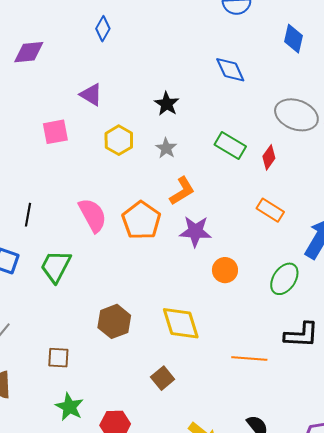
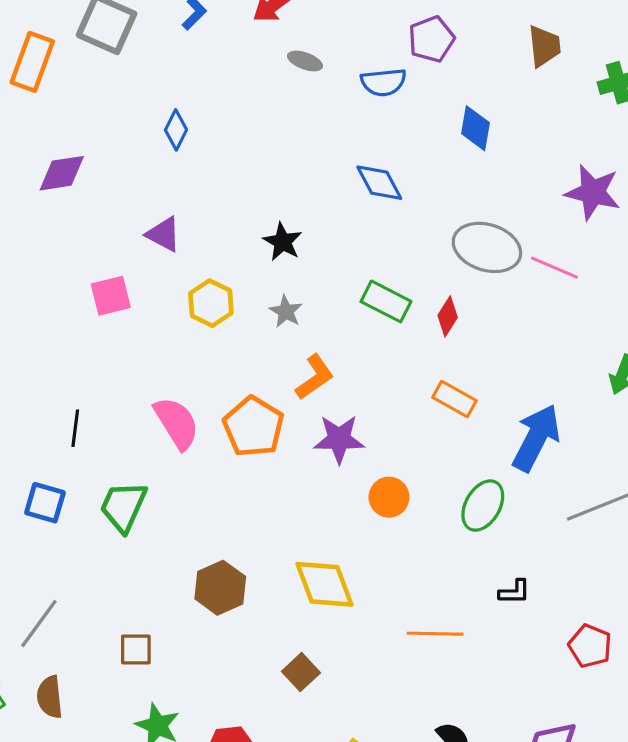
black L-shape: (301, 335) -> (515, 592), size x0.6

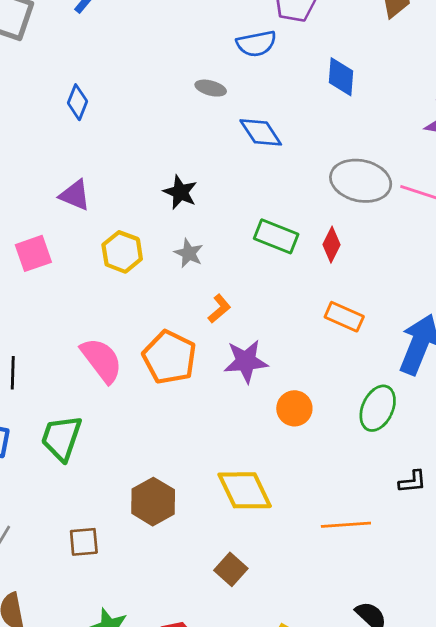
gray ellipse: (305, 61) -> (211, 88), moved
orange L-shape: (315, 377) -> (219, 309), size x0.7
brown square: (136, 649) -> (84, 542), moved

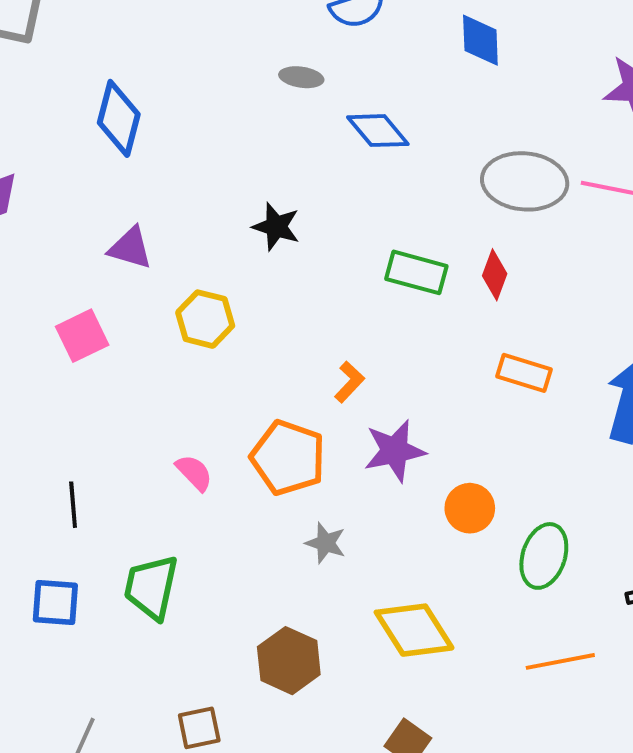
blue diamond: (78, 102) -> (119, 118), size x1.5
gray star: (189, 253) -> (326, 543), moved
pink semicircle: (102, 360) -> (194, 473), size x0.6
green ellipse: (378, 408) -> (544, 556), moved

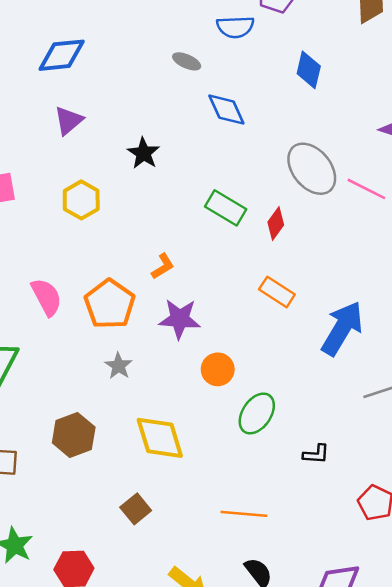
blue diamond: (119, 118) -> (62, 55), turned 54
gray ellipse: (525, 181) -> (312, 169), turned 30
purple triangle: (130, 248) -> (69, 121), moved, turned 48
pink semicircle: (194, 473) -> (46, 297), size x1.4
orange line: (560, 661) -> (244, 514), moved

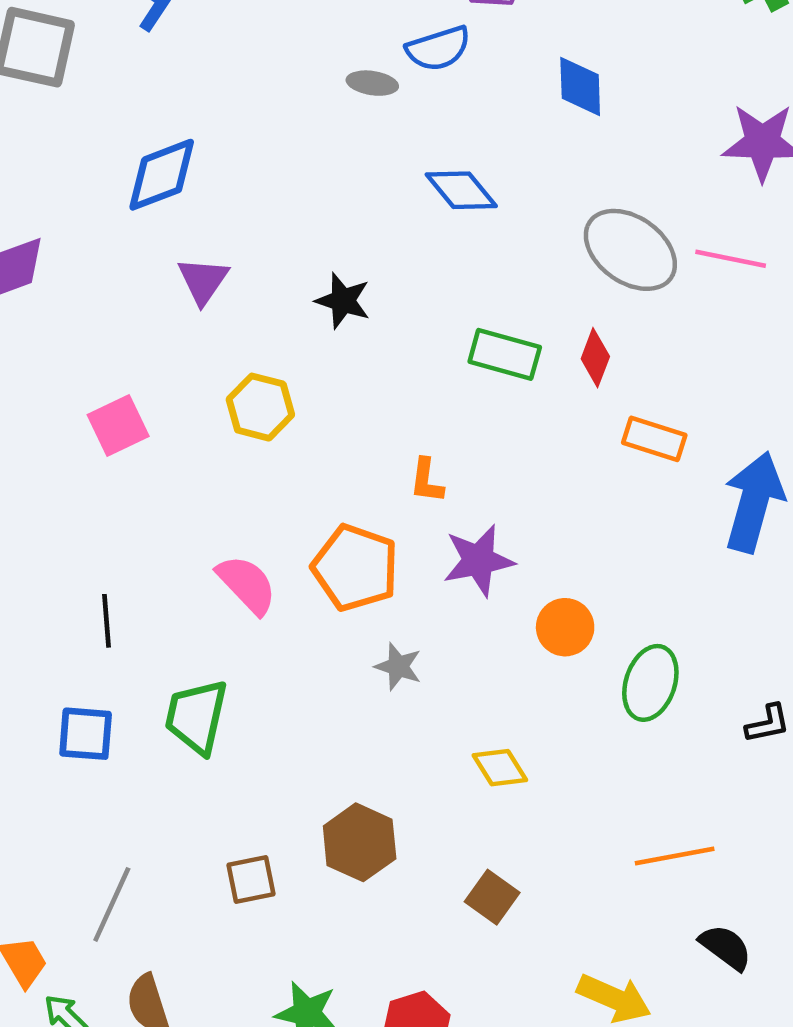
gray ellipse: (187, 61) -> (372, 83), moved
orange L-shape: (163, 266) -> (427, 481), turned 144
orange rectangle: (277, 292) -> (654, 439), moved
brown hexagon: (74, 435) -> (360, 842), moved
yellow diamond: (160, 438) -> (500, 768), size x0.6

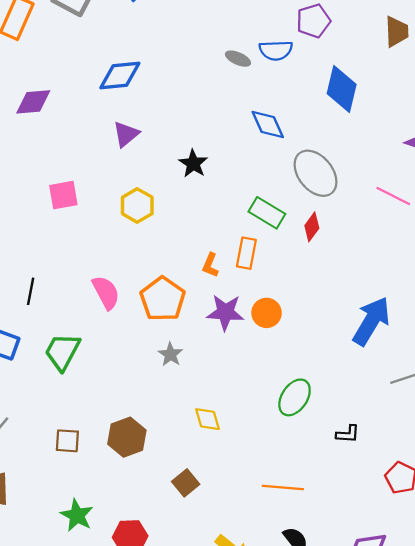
blue diamond: (580, 86) -> (342, 89), size x1.4
gray ellipse: (630, 250) -> (315, 173), moved
orange rectangle: (654, 439) -> (246, 253), moved, turned 68
orange circle: (565, 627) -> (267, 313), moved

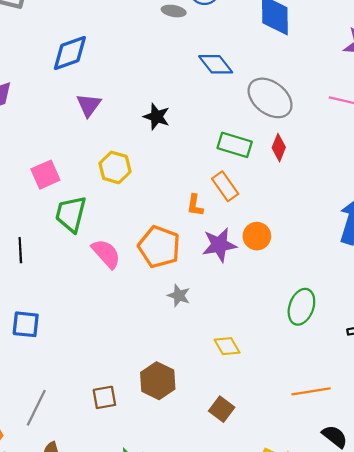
orange rectangle: (246, 253) -> (225, 186), turned -32
black line: (31, 291) -> (20, 250), moved
green trapezoid: (62, 352) -> (71, 214), moved

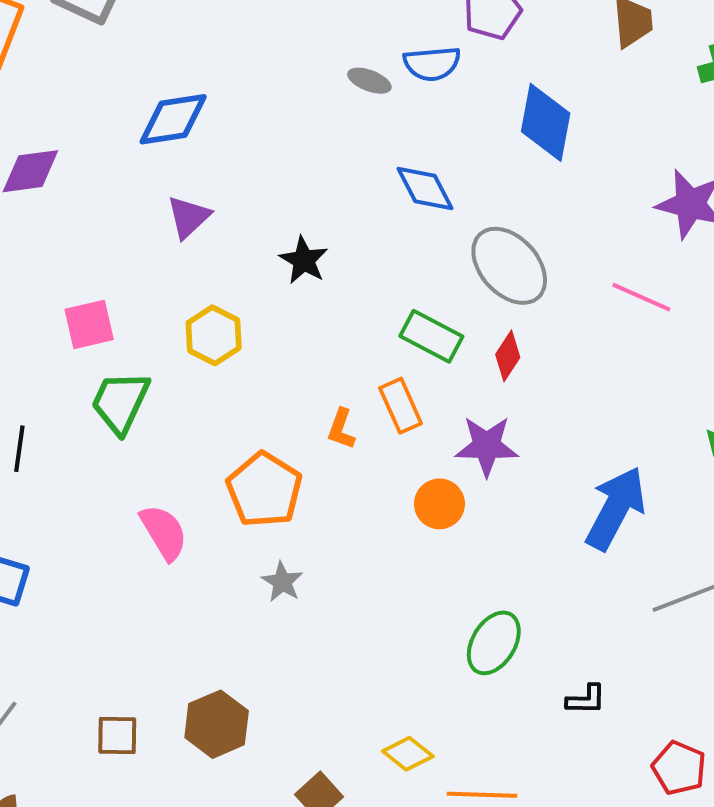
purple star: (219, 245) -> (487, 446), moved
pink semicircle: (106, 254) -> (164, 532), moved
yellow diamond: (227, 346) -> (408, 754), moved, turned -32

